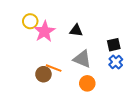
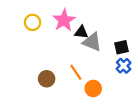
pink star: (44, 31) -> (64, 20), moved
gray triangle: (82, 59) -> (92, 42), moved
orange line: (54, 68) -> (76, 72), moved, turned 35

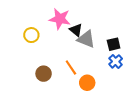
pink star: (64, 20) -> (60, 19), turned -30
yellow circle: (33, 22) -> (31, 35), moved
black triangle: (81, 32) -> (76, 30), turned 32

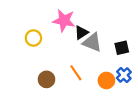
black triangle: (76, 30) -> (81, 33), turned 48
blue cross: (116, 61) -> (124, 75), moved
orange circle: (87, 83) -> (106, 80), moved

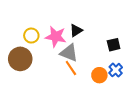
pink star: (64, 21) -> (56, 37), moved
gray triangle: (92, 42) -> (69, 53), moved
brown circle: (47, 79) -> (20, 59), moved, size x1.5

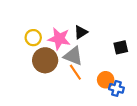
brown circle: (20, 59) -> (45, 60), moved
blue cross: (116, 70) -> (116, 88), moved, turned -32

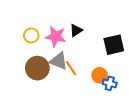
black square: (121, 47) -> (114, 45), size x1.5
gray triangle: (73, 56) -> (59, 61), moved
brown circle: (45, 60) -> (37, 68), moved

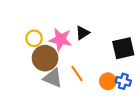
gray triangle: (59, 61) -> (53, 78), moved
brown circle: (37, 68) -> (45, 58), moved
blue cross: (110, 83) -> (123, 81), moved

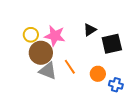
black triangle: (83, 33) -> (90, 30), moved
blue cross: (123, 81) -> (116, 85), moved

